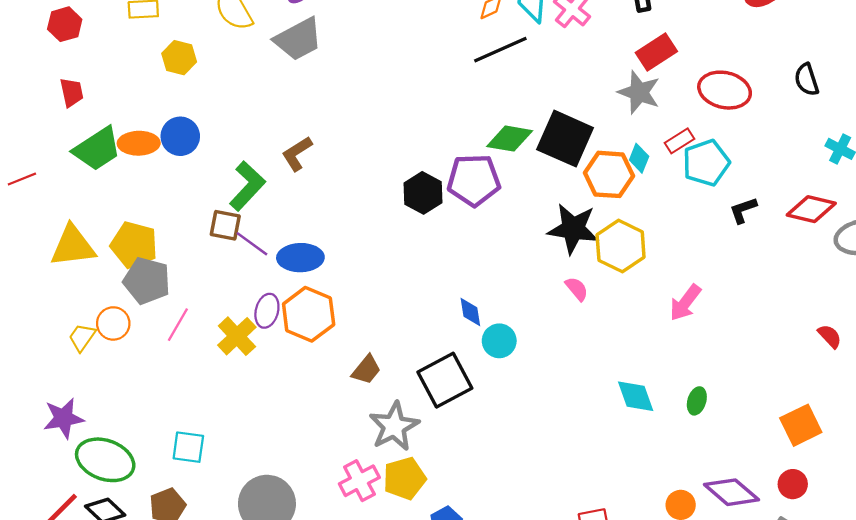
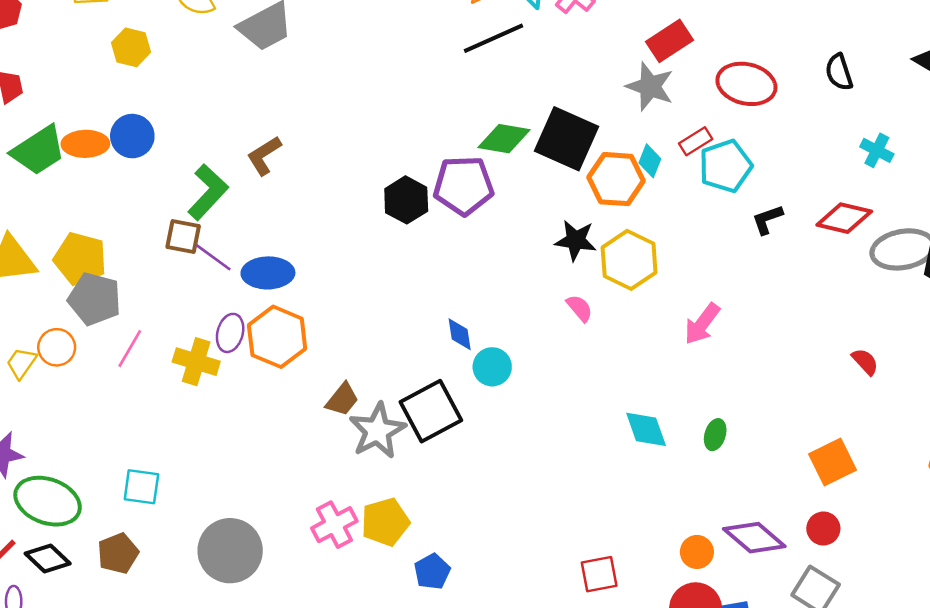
black star: (573, 229) -> (576, 240), size x0.7
yellow cross: (237, 336) -> (196, 362), turned -30
gray star: (394, 426) -> (377, 431), moved

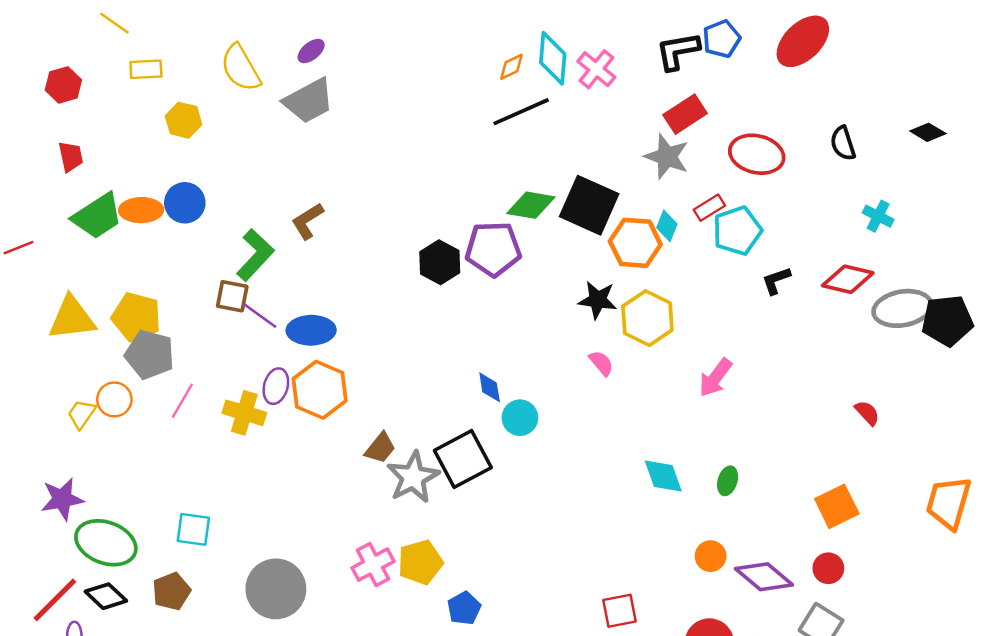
orange circle: (697, 552) -> (711, 556), moved

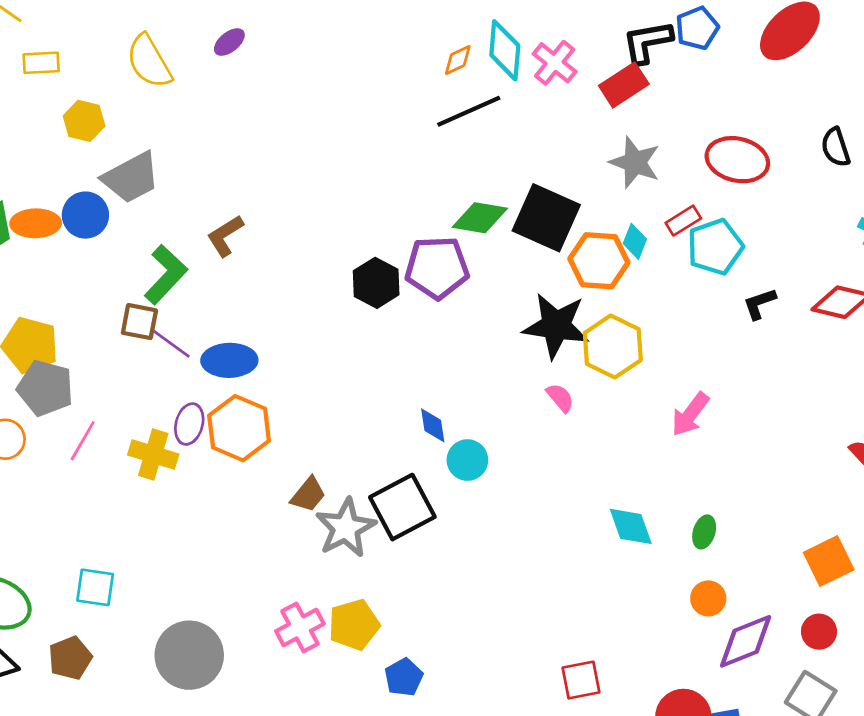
gray trapezoid: (309, 101) -> (131, 178), moved
red rectangle: (685, 114) -> (624, 85), moved
black star: (598, 300) -> (556, 326), size x1.5
orange circle: (711, 556) -> (708, 598), moved
purple diamond: (764, 577) -> (746, 641), turned -62

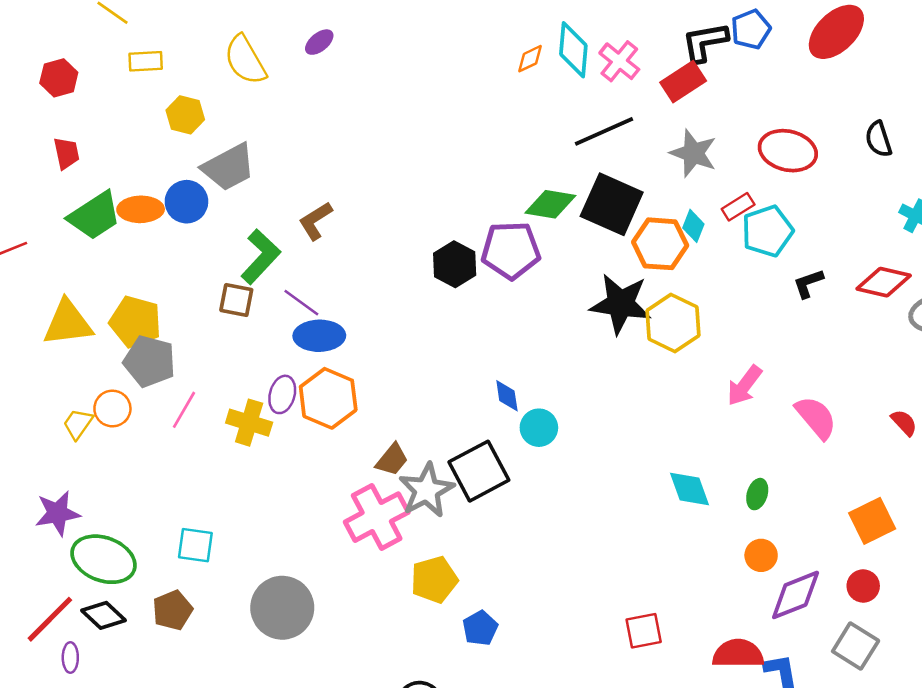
black line: (469, 111) -> (604, 131), moved
purple line: (171, 344) -> (301, 303), moved
pink semicircle: (560, 398) -> (816, 417), moved, size x1.6
pink cross: (300, 627) -> (377, 517), moved, size x1.4

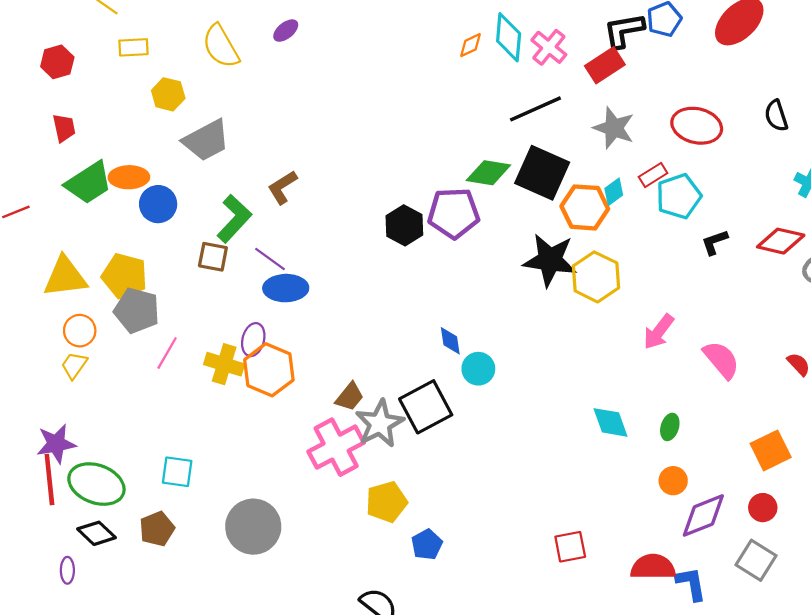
blue circle: (186, 202) -> (158, 204), moved
cyan diamond: (693, 226) -> (614, 192), turned 32
orange hexagon: (328, 398) -> (269, 370), moved
orange circle: (112, 409) -> (80, 331), moved
red line: (50, 619) -> (49, 480), moved, turned -51

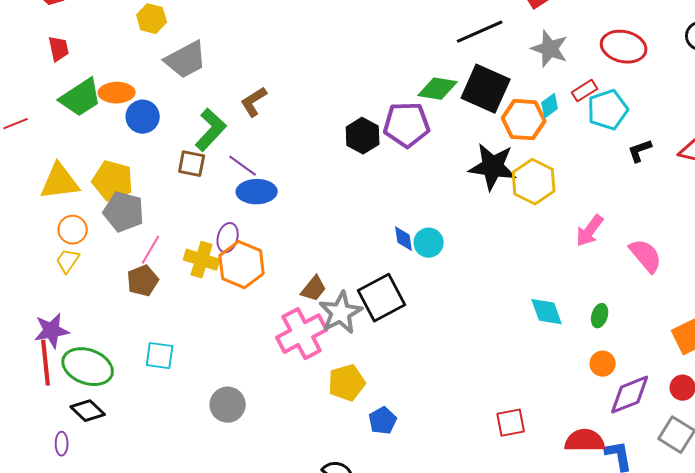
cyan circle: (478, 369) -> (429, 243), moved
gray circle: (253, 527) -> (228, 405), size x0.7
brown pentagon: (157, 529) -> (143, 281), moved

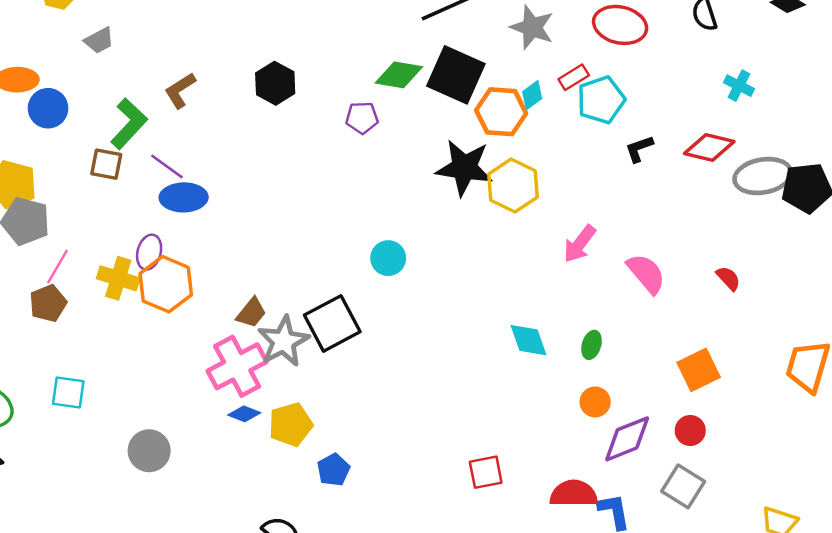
gray trapezoid: (186, 60) -> (99, 40), size x0.6
purple pentagon: (407, 125) -> (362, 118), size x0.6
black hexagon: (363, 136) -> (275, 83), moved
blue diamond: (404, 239) -> (244, 414), moved, turned -60

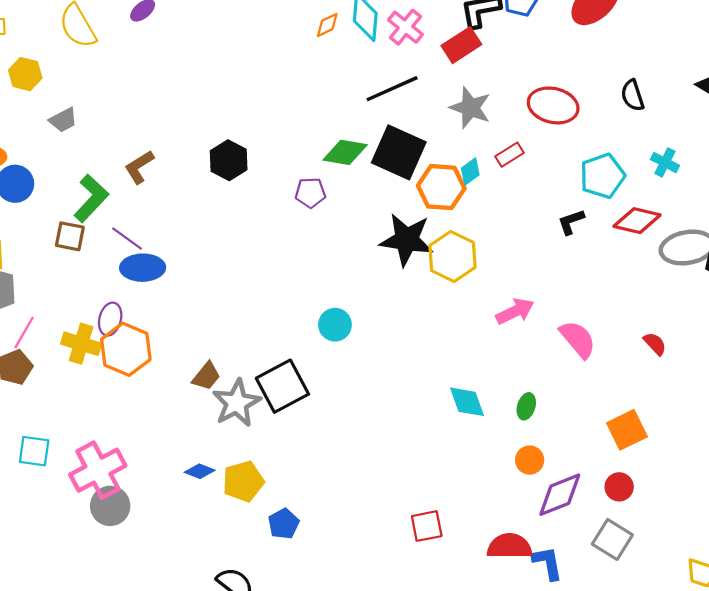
cyan pentagon: (601, 100) -> (602, 176), moved
pink arrow: (580, 244) -> (515, 311), turned -153
pink cross: (237, 366) -> (98, 470), moved

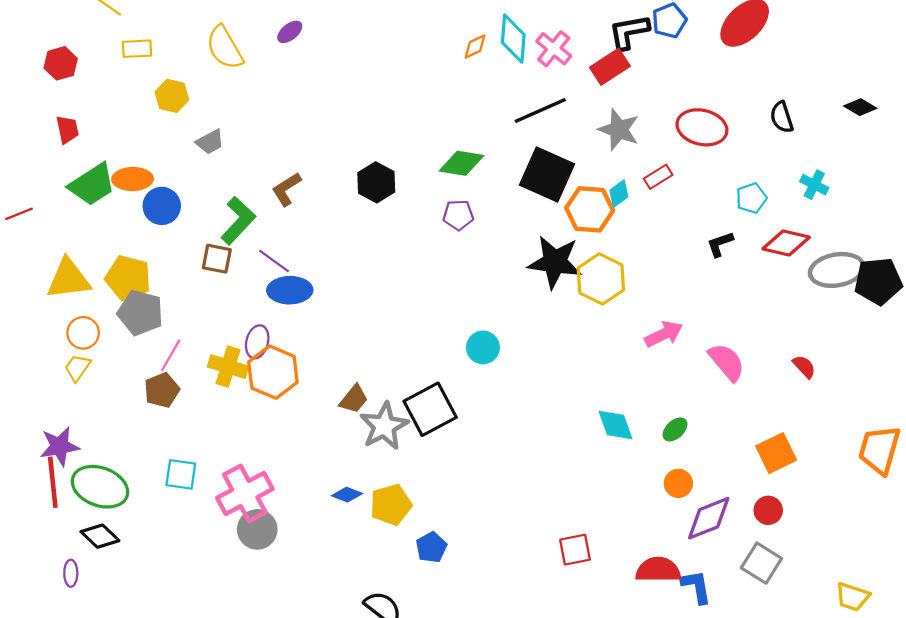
green diamond: (345, 152) -> (462, 163), moved
cyan pentagon: (602, 176) -> (751, 198), size x0.7
green ellipse: (526, 406) -> (675, 429), turned 30

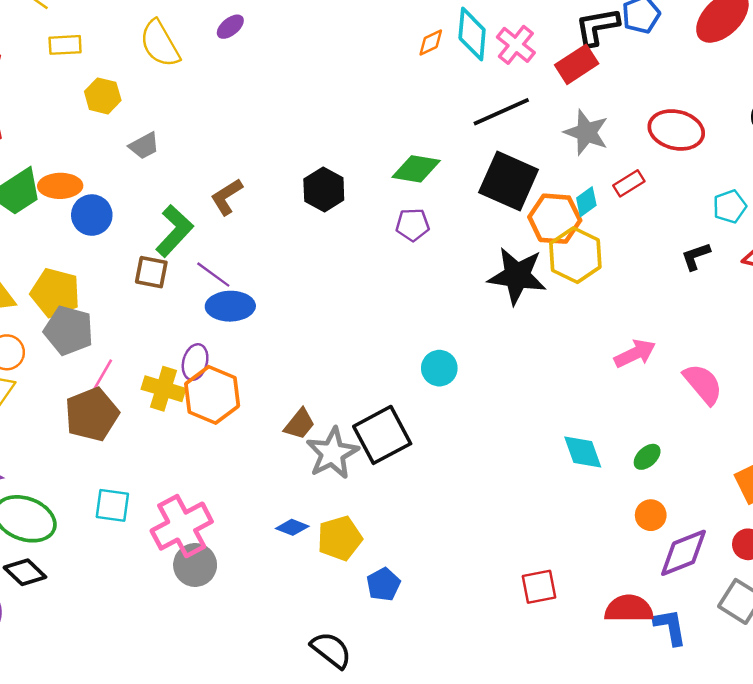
yellow hexagon: (601, 279) -> (575, 255), moved
brown pentagon: (162, 390) -> (92, 414), size x1.4

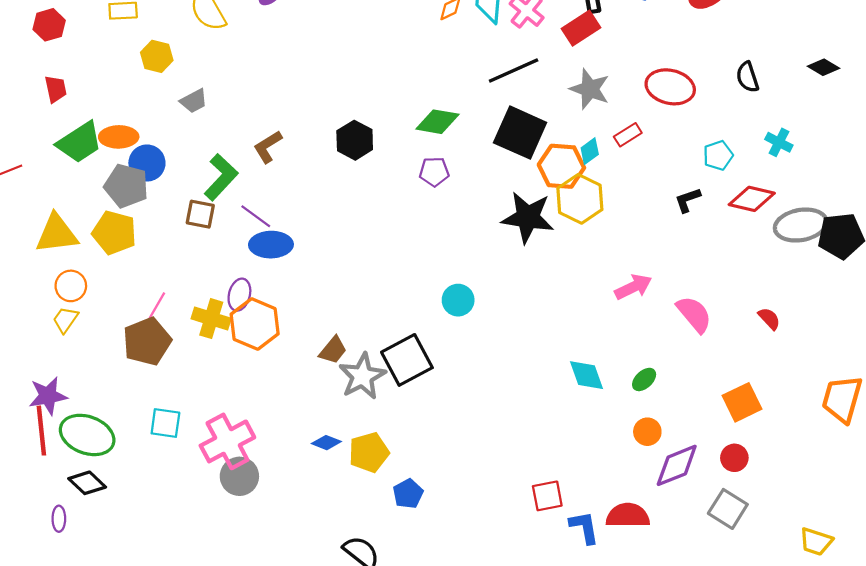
gray pentagon: (69, 330) -> (126, 186), moved
blue L-shape: (670, 627) -> (584, 527), moved

